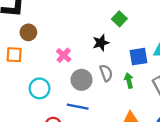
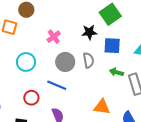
green square: (119, 19) -> (110, 14), size x1.5
blue square: (139, 57) -> (112, 46), moved
green arrow: (129, 81) -> (116, 72), moved, turned -72

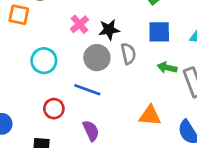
black star: (89, 32) -> (109, 30), moved

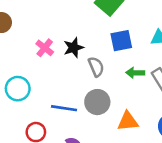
gray circle: (97, 58) -> (97, 102), moved

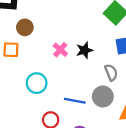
gray semicircle: (96, 67) -> (111, 73), moved

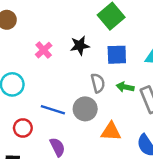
black star: (84, 50) -> (80, 46), moved

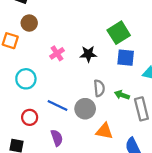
blue square: (117, 55) -> (126, 58), moved

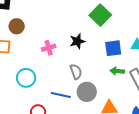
pink cross: (57, 53) -> (49, 48), turned 32
blue square: (126, 58) -> (113, 48), moved
gray semicircle: (99, 88) -> (76, 72), moved

